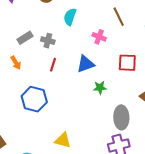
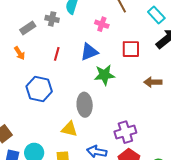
gray cross: (48, 41) -> (52, 19), moved
green star: (100, 88) -> (104, 75), size x1.5
gray ellipse: (121, 117) -> (85, 105), moved

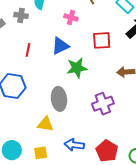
purple cross: (125, 132) -> (103, 104), moved

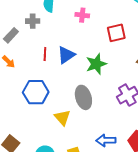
blue triangle: (60, 46) -> (66, 55), moved
yellow triangle: (45, 124) -> (62, 118), moved, turned 48

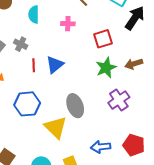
gray cross: (33, 21) -> (21, 44), moved, turned 32
green star: (96, 64) -> (106, 68), moved
yellow triangle: (62, 118) -> (56, 127), size x1.4

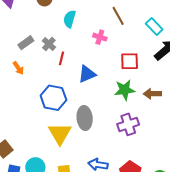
red line: (34, 65) -> (62, 58), moved
blue triangle: (55, 65) -> (87, 74), moved
blue hexagon: (27, 104) -> (53, 98), moved

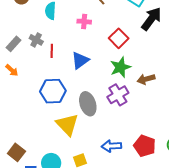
red square: (130, 61) -> (119, 38), turned -30
brown arrow: (152, 94) -> (146, 79), moved
purple cross: (128, 124) -> (118, 95), moved

